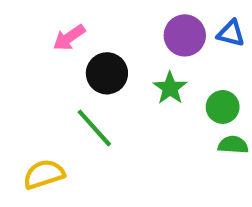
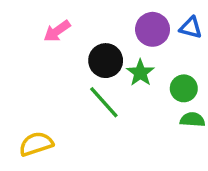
black circle: (107, 73) -> (106, 61), moved
green line: (94, 128) -> (104, 102), moved

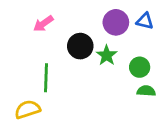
green line: (104, 102) -> (46, 78), moved, turned 44

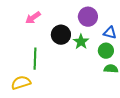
blue triangle: (145, 21) -> (110, 33), moved

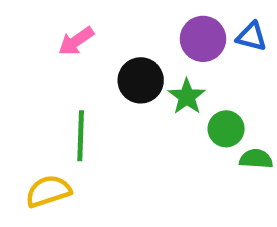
blue triangle: (110, 33) -> (251, 37), moved
green circle: (106, 51) -> (226, 129), moved

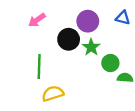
purple circle: (203, 39) -> (88, 21), moved
yellow semicircle: (48, 191) -> (53, 94), moved

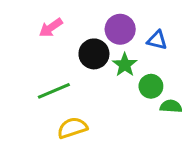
blue triangle: (123, 18) -> (157, 40), moved
green line: (39, 66) -> (54, 91), turned 65

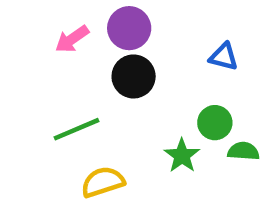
purple circle: (120, 29) -> (129, 28), moved
green star: (125, 65) -> (182, 156), moved

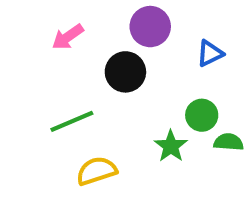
purple circle: (129, 28) -> (150, 27), moved
blue triangle: (224, 57) -> (210, 53), turned -40

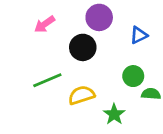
green star: (171, 146) -> (114, 114), moved
yellow semicircle: (97, 171) -> (81, 95), moved

